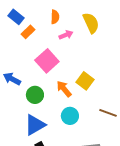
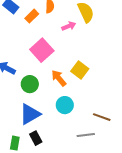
orange rectangle: (28, 32) -> (32, 16), moved
pink arrow: (66, 35) -> (69, 26), moved
brown line: (108, 113) -> (102, 117), moved

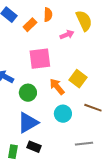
pink square: (42, 50) -> (40, 59), turned 35
brown line: (102, 117) -> (93, 108), moved
black rectangle: (36, 138) -> (34, 147), turned -40

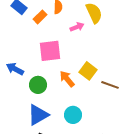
brown line: (93, 108) -> (110, 85), moved
cyan circle: (63, 114) -> (73, 115), moved

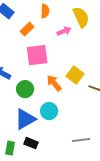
orange rectangle: (40, 17) -> (27, 29), moved
cyan circle: (73, 115) -> (49, 111), moved

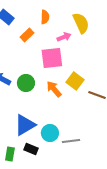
pink square: (37, 55) -> (52, 58), moved
green circle: (25, 89) -> (26, 83), moved
cyan circle: (49, 111) -> (50, 133), moved
gray line: (81, 140) -> (71, 141), moved

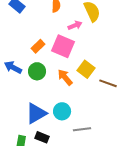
orange rectangle: (27, 35) -> (38, 46), moved
pink square: (52, 58) -> (63, 46), turned 30
cyan circle: (50, 133) -> (62, 111), moved

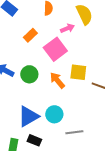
orange rectangle: (38, 46) -> (30, 35), moved
pink square: (63, 46) -> (55, 49), turned 30
yellow square: (86, 69) -> (78, 72), turned -30

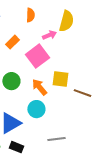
yellow semicircle: (84, 14) -> (66, 21), turned 40
cyan circle: (54, 114) -> (36, 109), moved

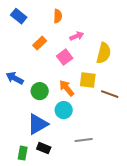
yellow semicircle: (66, 21) -> (104, 53), moved
pink square: (37, 56) -> (65, 57), size x0.7
green circle: (11, 81) -> (40, 91), moved

